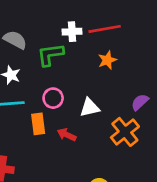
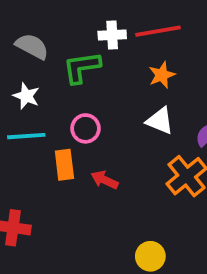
white triangle: (90, 108) -> (160, 121), moved, turned 35

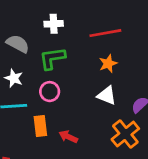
white cross: (112, 35) -> (54, 24), moved
pink circle: (85, 128) -> (50, 92), moved

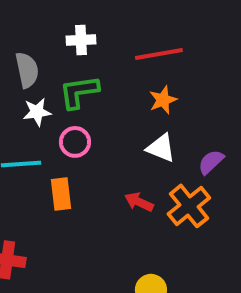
gray semicircle: (18, 44) -> (27, 70), turned 50
white star: (14, 78) -> (37, 112), moved, turned -30
red arrow: (68, 137) -> (139, 202), moved

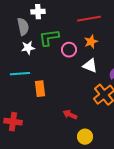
white cross: (81, 40) -> (38, 12), moved
pink circle: (75, 142) -> (69, 50), moved
red arrow: (139, 202) -> (70, 115), moved

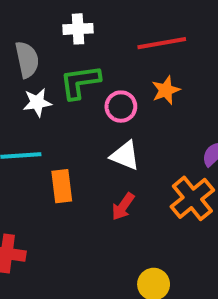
white cross: (38, 12) -> (78, 29), moved
white triangle: (90, 66) -> (125, 156), moved
red arrow: (70, 115) -> (123, 207), moved, turned -80

